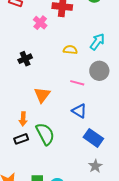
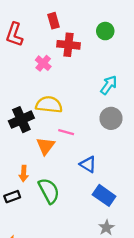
yellow semicircle: (70, 50) -> (49, 105), moved, size x1.6
black cross: (25, 59) -> (21, 120), moved, size x1.5
pink line: (77, 83) -> (66, 132), moved
black rectangle: (21, 139) -> (12, 197), moved

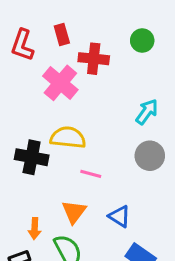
red rectangle: (54, 21) -> (62, 34), moved
pink cross: (43, 63) -> (60, 83), size x1.6
black cross: (21, 120) -> (32, 157), turned 35
orange triangle: (45, 146) -> (74, 212), moved

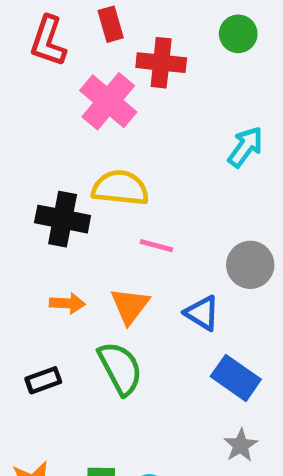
gray circle: (150, 156) -> (250, 265), moved
orange arrow: (35, 229) -> (67, 303), moved, turned -90

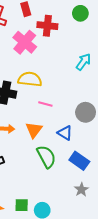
green semicircle: (120, 368) -> (46, 157), moved

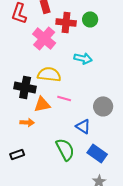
green circle: (80, 13) -> (90, 19), moved
cyan arrow: (83, 62) -> (83, 58), moved, turned 66
orange triangle: (34, 130) -> (42, 104), moved, turned 42

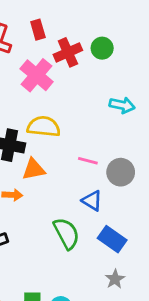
red cross: (66, 22) -> (68, 52), turned -30
cyan arrow: (83, 58) -> (122, 105), moved
pink line: (64, 98) -> (88, 161), moved

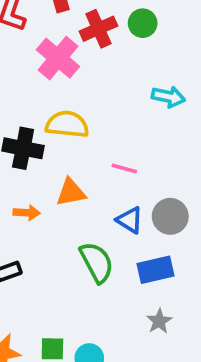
orange triangle: (34, 169) -> (71, 192), moved
gray circle: (121, 172) -> (170, 216), moved
blue rectangle: (112, 239) -> (155, 270), turned -48

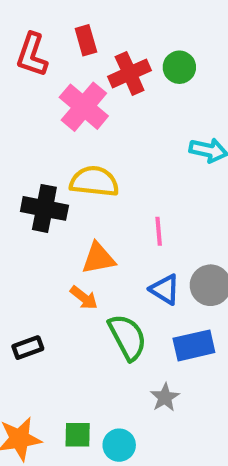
pink line: (124, 169) -> (159, 231), turned 70
orange arrow: (27, 213) -> (84, 298), moved, turned 35
gray star: (159, 321) -> (165, 397), moved

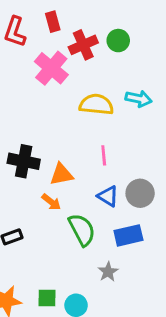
yellow semicircle: (94, 181) -> (96, 105), moved
black cross: (44, 208) -> (24, 161), moved

